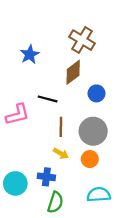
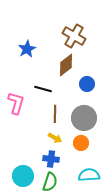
pink L-shape: (18, 115) -> (16, 103), turned -60
blue cross: (46, 177) -> (51, 159), moved
cyan circle: (15, 183) -> (23, 176), moved

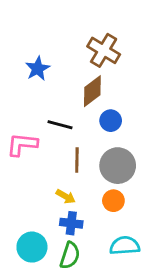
blue circle: (87, 84) -> (111, 121), moved
pink L-shape: (16, 103) -> (22, 144), turned -100
yellow arrow: (55, 138) -> (66, 196), moved

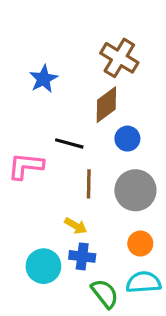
orange circle: (113, 201) -> (140, 244), moved
cyan circle: (32, 247) -> (43, 266), moved
green semicircle: (70, 255) -> (105, 294), moved, turned -56

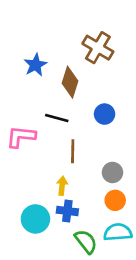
brown diamond: (106, 105) -> (70, 82), moved, turned -36
gray circle: (135, 190) -> (112, 172), moved, size x0.6
yellow arrow: (76, 226) -> (62, 186), turned -114

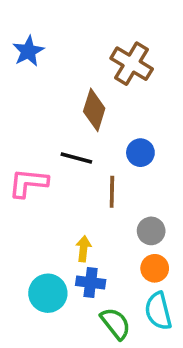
blue star: (35, 65) -> (28, 51), moved
brown line: (73, 151) -> (112, 192), moved
cyan semicircle: (118, 232) -> (158, 311), turned -100

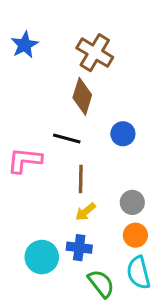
brown cross: (132, 64) -> (95, 53), moved
brown line: (112, 192) -> (81, 179), moved
yellow arrow: (83, 249) -> (85, 212), moved, turned -135

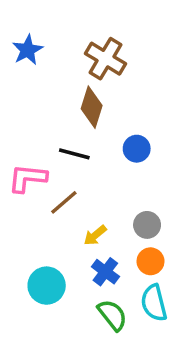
brown line: (81, 179) -> (64, 202), moved, turned 48
blue cross: (79, 248) -> (105, 272), moved, turned 30

